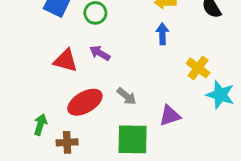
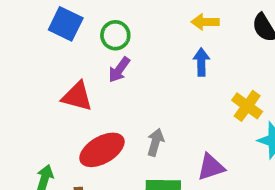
purple arrow: (100, 53) -> (119, 70), moved, turned -84
gray arrow: (127, 96) -> (155, 142), turned -114

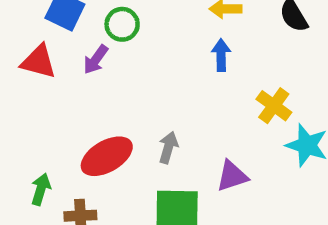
purple arrow: (119, 70) -> (96, 59), moved
red triangle: (77, 96) -> (39, 62), moved

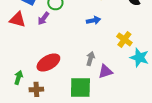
blue arrow: (221, 55) -> (93, 20), moved, turned 80
gray arrow: (168, 147) -> (90, 58), moved

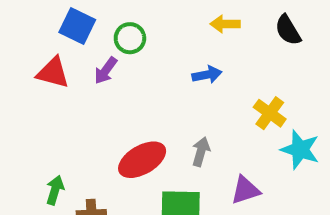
red ellipse: (48, 62) -> (142, 160), moved
purple triangle: (105, 71) -> (245, 190), moved

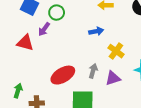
red triangle: (53, 73) -> (25, 43), moved
yellow cross: (270, 113) -> (116, 51), moved
purple triangle: (245, 190) -> (113, 78), moved

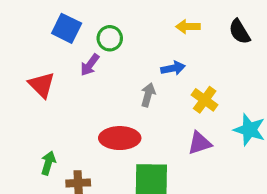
red triangle: (25, 43) -> (42, 85), moved, turned 30
gray arrow: (93, 71) -> (148, 95), moved
red ellipse: (63, 75) -> (120, 138), turned 30

